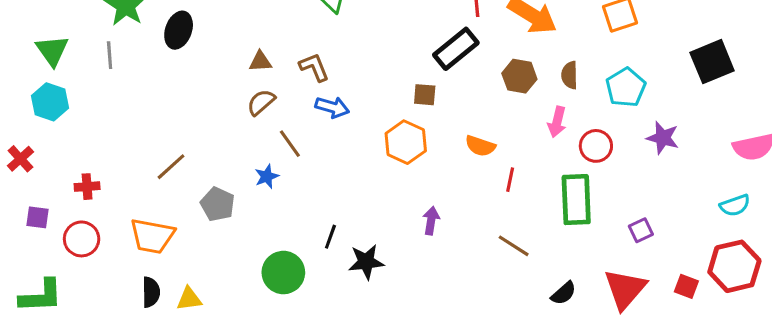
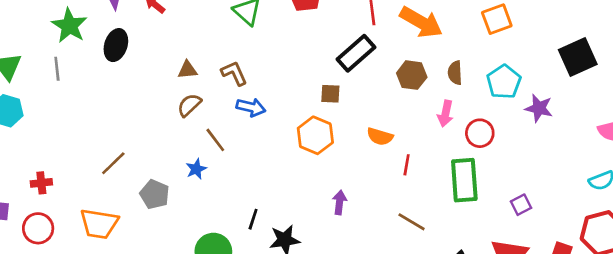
purple star: (663, 138) -> (539, 108), moved

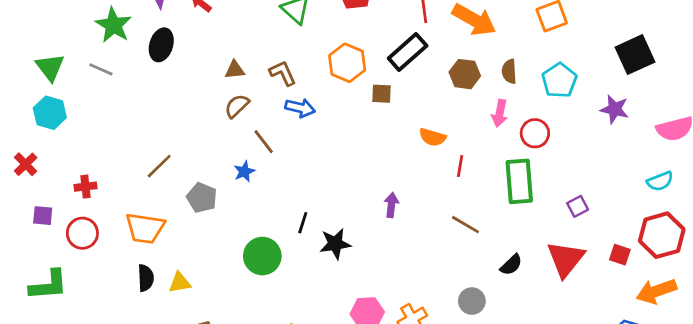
gray line: (57, 69) -> (101, 69), turned -60
purple star: (539, 108) -> (615, 109), moved
orange hexagon: (315, 135) -> (347, 63), moved

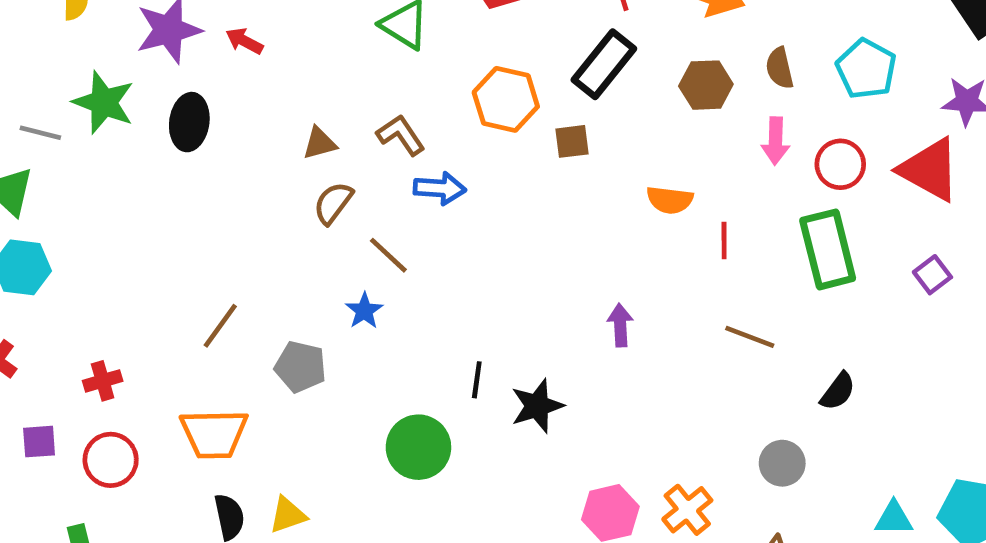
gray line: (101, 69) -> (40, 133), moved
red triangle: (566, 259) -> (930, 170), moved, turned -30

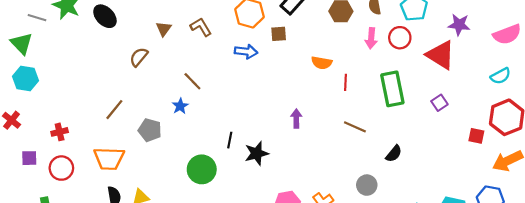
black ellipse: (189, 122) -> (105, 16), turned -55
brown triangle: (319, 143) -> (164, 29), turned -42
red circle: (840, 164) -> (400, 38), moved
blue arrow: (440, 188) -> (246, 52), moved
brown semicircle: (333, 203) -> (139, 57), moved

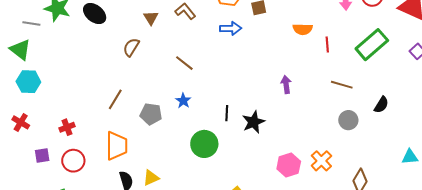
green rectangle: (392, 89) -> (372, 45), turned 68
blue star: (180, 106) -> (183, 101), moved
orange trapezoid: (109, 159) -> (117, 146), turned -84
gray circle: (367, 185) -> (348, 120), moved

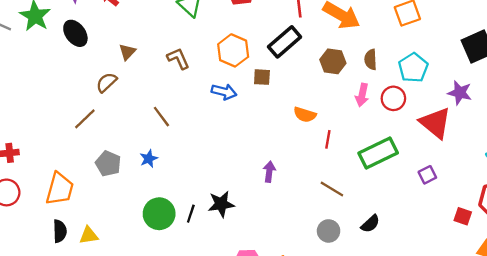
brown triangle: (151, 18) -> (127, 52), moved
brown line: (115, 99) -> (85, 119), moved
black line: (227, 113) -> (191, 214), moved

